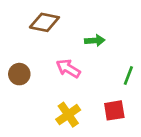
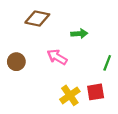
yellow cross: (68, 115) -> (70, 95), moved

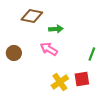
green arrow: (79, 34) -> (56, 29), moved

